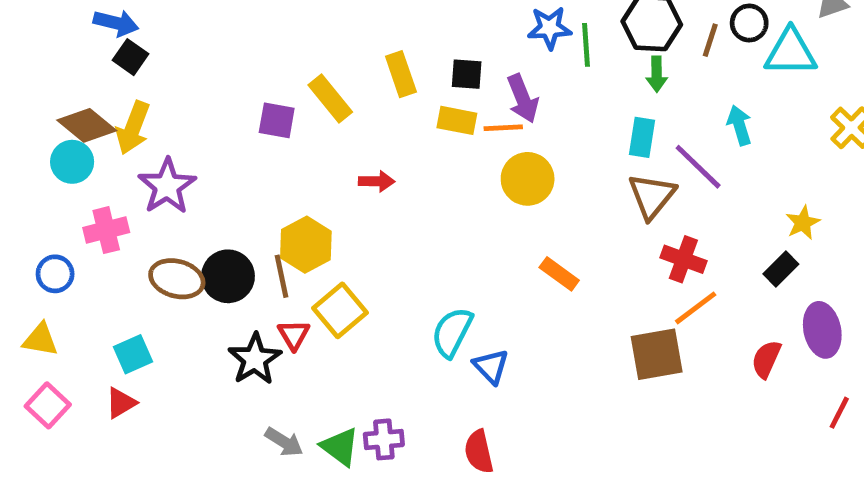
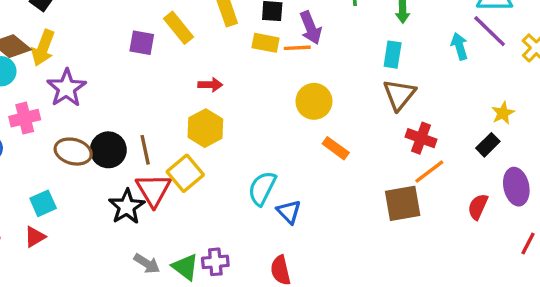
purple line: (698, 167) -> (490, 31), moved
yellow circle: (528, 179) -> (314, 101), moved
yellow hexagon: (306, 245) -> (205, 128), moved
red triangle: (294, 335) -> (153, 190), size x1.6

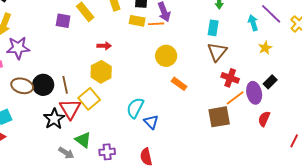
purple star: (67, 88) -> (18, 48), turned 30
yellow star: (503, 113) -> (265, 48), moved
purple ellipse: (516, 187) -> (254, 93), moved
green triangle: (185, 267) -> (83, 140), moved

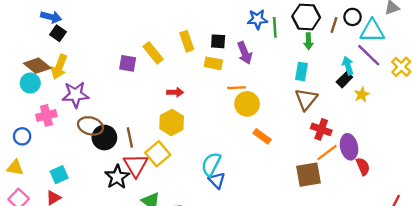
orange line: (156, 24) -> (237, 88), moved
black rectangle: (270, 82) -> (344, 80), moved
brown ellipse: (22, 86) -> (91, 126), moved
red semicircle: (264, 119) -> (363, 166), moved, turned 133
blue triangle: (151, 122) -> (217, 180), moved

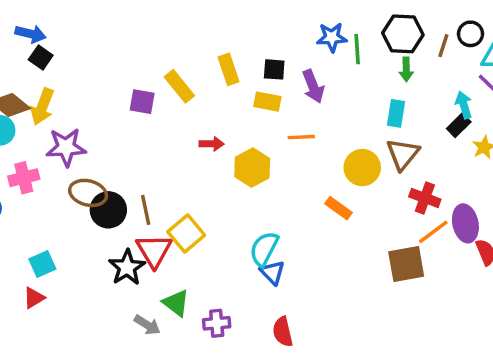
yellow circle: (247, 104) -> (362, 168), moved
yellow hexagon: (172, 122) -> (252, 168), moved

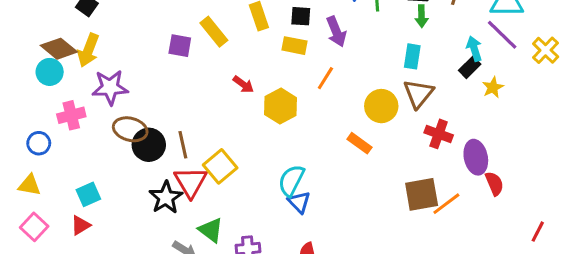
orange line: (301, 137) -> (325, 78), turned -55
red arrow: (212, 144) -> (243, 84), turned 35
orange line: (433, 232) -> (446, 204), moved

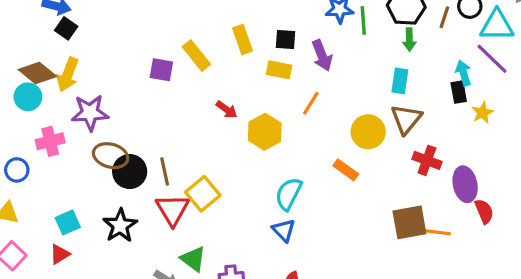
black rectangle: (470, 67) -> (459, 92), turned -55
cyan semicircle: (291, 180) -> (289, 194), moved
black star: (166, 197) -> (120, 226), moved
orange line: (446, 204) -> (435, 232), turned 44

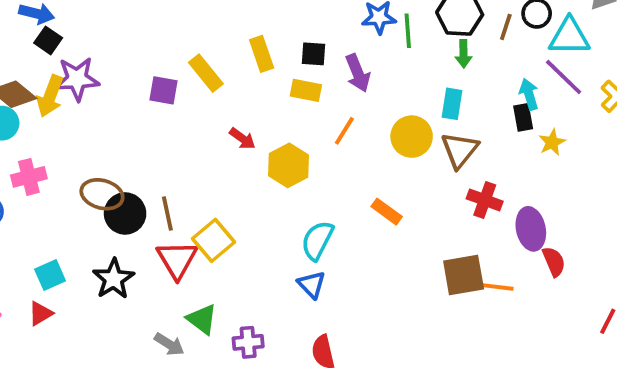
purple star: (90, 113) -> (77, 79), moved
yellow circle: (368, 132) -> (412, 137), moved

